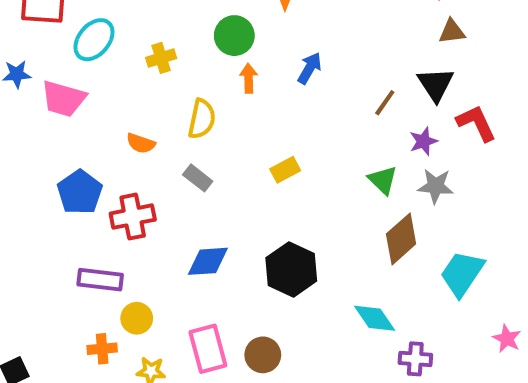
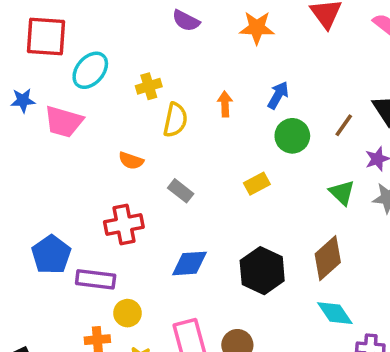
green circle: (234, 36) -> (292, 136), moved
yellow semicircle: (202, 119) -> (175, 120), moved
blue pentagon: (80, 192) -> (51, 255), moved
brown diamond: (401, 239) -> (328, 258), moved

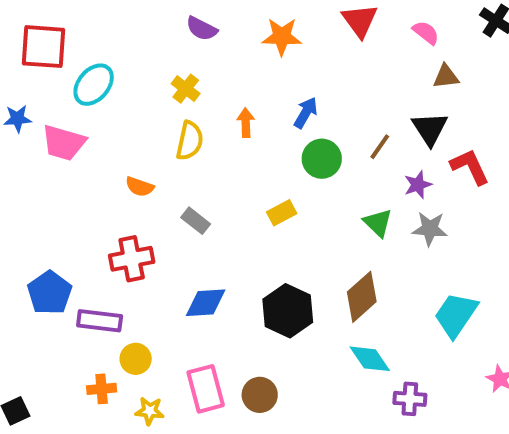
yellow cross: (149, 86) -> (186, 89), moved, turned -35

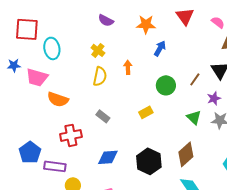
cyan ellipse: (94, 85) -> (52, 48), turned -50
blue arrow: (306, 113) -> (160, 48), moved
orange semicircle: (140, 187) -> (58, 99), moved, size x1.5

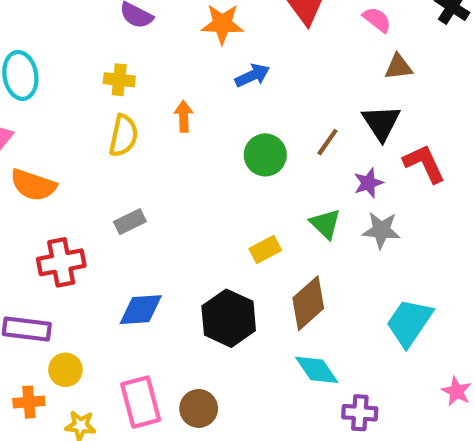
blue arrow: (160, 48) -> (252, 75), turned 35
yellow cross: (98, 50) -> (119, 80), turned -32
yellow rectangle: (146, 112) -> (265, 249), moved
gray rectangle: (103, 116) -> (130, 222), turned -64

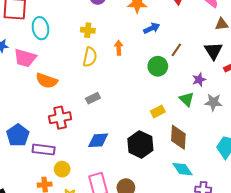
brown line: (328, 142) -> (176, 50), moved
purple star: (368, 183) -> (199, 80), moved
brown diamond: (308, 303) -> (178, 137), turned -45

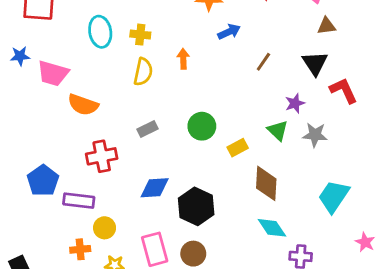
cyan ellipse: (40, 28) -> (100, 32), moved
green circle: (158, 66) -> (202, 126), moved
black hexagon: (140, 144) -> (196, 206), moved

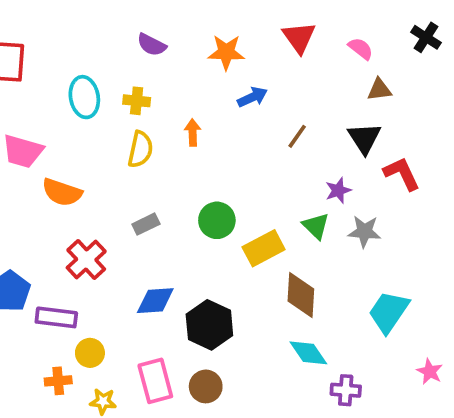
yellow rectangle: (238, 148) -> (264, 248), size x1.5
red cross: (102, 156) -> (86, 260), turned -32

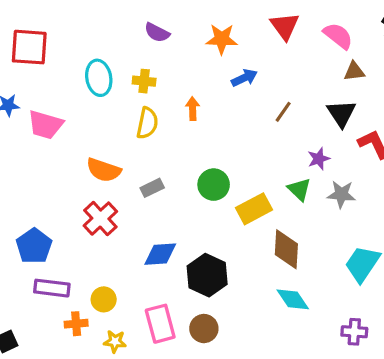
pink semicircle: (361, 49) -> (338, 36), size x1.4
orange semicircle: (62, 192) -> (104, 170), moved
purple rectangle: (56, 317) -> (52, 288), moved
purple cross: (346, 390) -> (354, 332), moved

